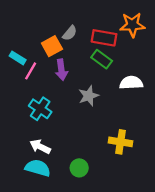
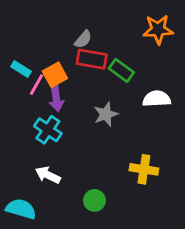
red rectangle: (104, 38) -> (92, 59), moved
orange square: (52, 46) -> (55, 75), moved
purple arrow: (61, 70) -> (56, 99), moved
cyan semicircle: (38, 168) -> (21, 209), moved

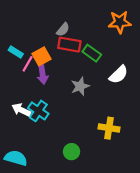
white semicircle: (157, 99) -> (119, 75), turned 138
cyan cross: (48, 130) -> (38, 111), moved
white arrow: (48, 175) -> (21, 110), moved

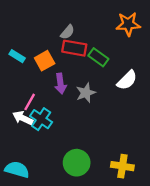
pink line: (28, 64) -> (30, 102), moved
purple arrow: (43, 75) -> (61, 84), moved
yellow cross: (109, 128) -> (122, 166), moved
green circle: (71, 152) -> (77, 163), size x1.5

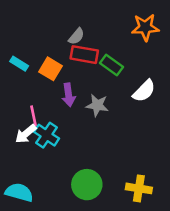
orange square: (45, 61) -> (50, 69), turned -30
gray star: (86, 93) -> (97, 105), turned 30
pink line: (30, 102) -> (34, 116), turned -42
white arrow: (23, 118) -> (26, 134), turned -66

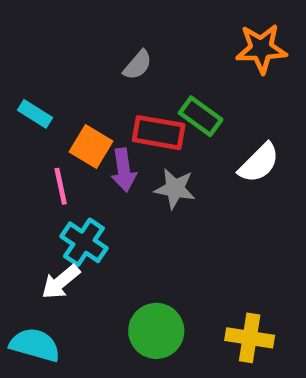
red rectangle: (84, 55) -> (159, 133), moved
orange square: (50, 69) -> (91, 147), moved
pink line: (34, 116) -> (61, 186), moved
white arrow: (26, 134) -> (61, 282), moved

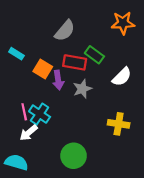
gray semicircle: (138, 65) -> (65, 31), size x1.5
pink line: (61, 186) -> (24, 112), moved
gray star: (175, 189) -> (82, 89), turned -30
yellow cross: (250, 338) -> (119, 124), moved

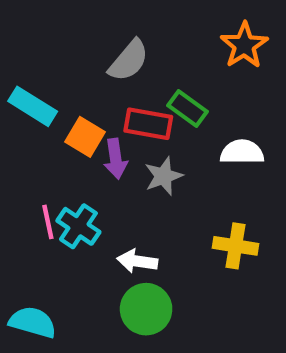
orange star: (123, 23) -> (244, 45), turned -30
cyan rectangle: (16, 54) -> (33, 106), size x1.5
white semicircle: (122, 77) -> (242, 152), turned -135
white arrow: (29, 133) -> (137, 261), moved, turned 48

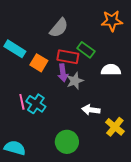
orange star: (244, 45) -> (112, 21), turned 30
purple arrow: (116, 159) -> (63, 73), moved
yellow cross: (235, 246) -> (115, 127), moved, turned 30
white arrow: (137, 261) -> (91, 110), moved

